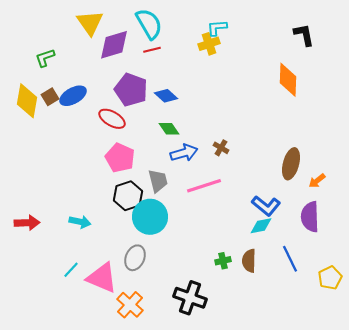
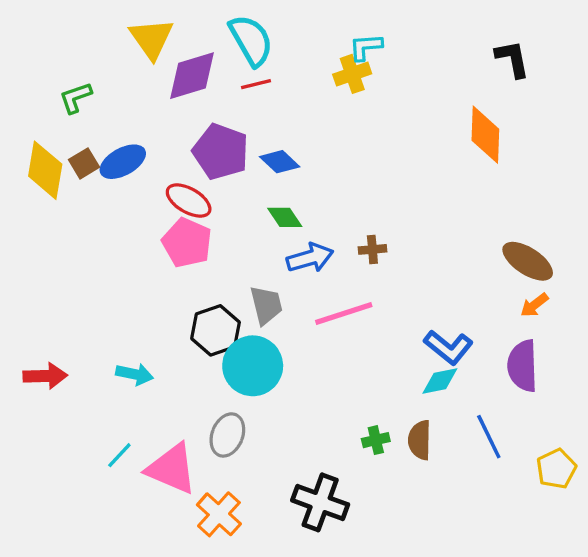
brown cross: (221, 148) -> (372, 249), turned -35
pink pentagon: (120, 158) -> (187, 243), moved
brown ellipse: (291, 164) -> (528, 261), moved, turned -72

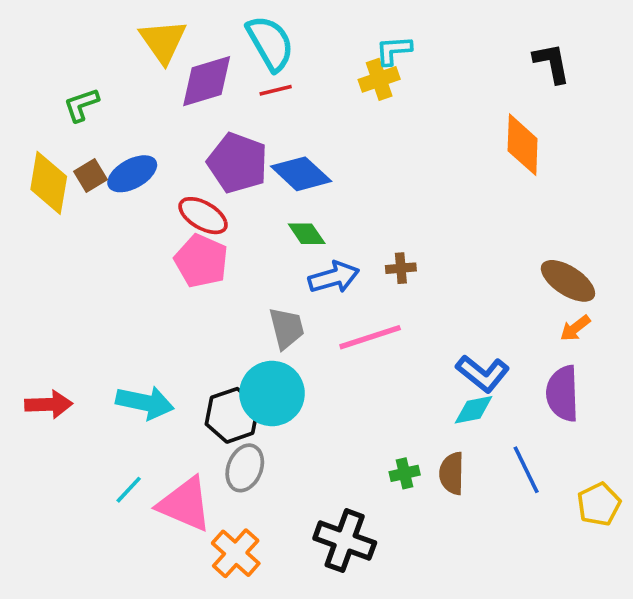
blue diamond: (280, 162) -> (301, 174), size x1.4
black hexagon: (216, 330) -> (232, 415), moved
cyan arrow: (135, 374) -> (145, 403), size x1.4

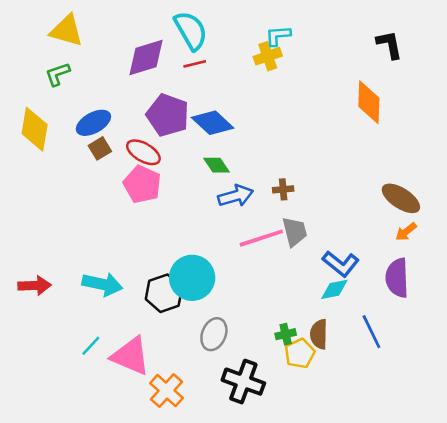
yellow triangle: (163, 41) -> (67, 31), moved, turned -39
brown square: (90, 176) -> (100, 148), moved
gray trapezoid: (287, 328) -> (295, 232), moved
gray ellipse: (245, 468) -> (214, 334), moved
yellow pentagon: (599, 504) -> (300, 353), moved

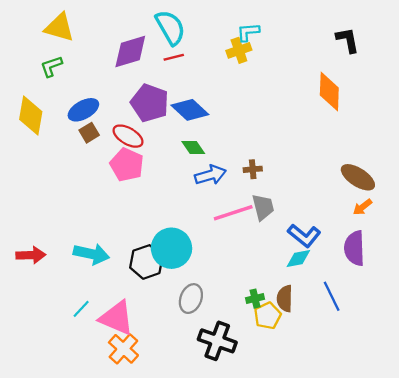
orange cross: (166, 391) -> (123, 349), moved

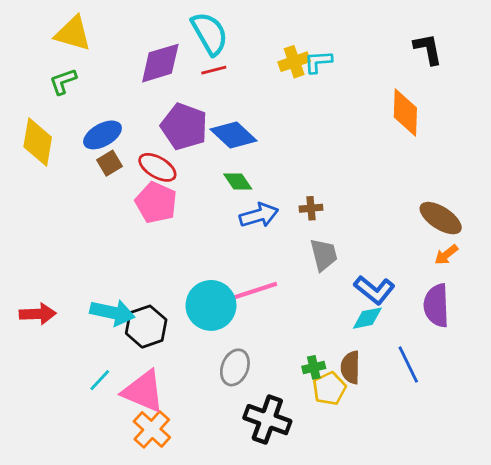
cyan L-shape: (248, 32) -> (318, 62), moved
pink line: (233, 213) -> (253, 291), moved
black hexagon: (146, 262) -> (146, 327), moved

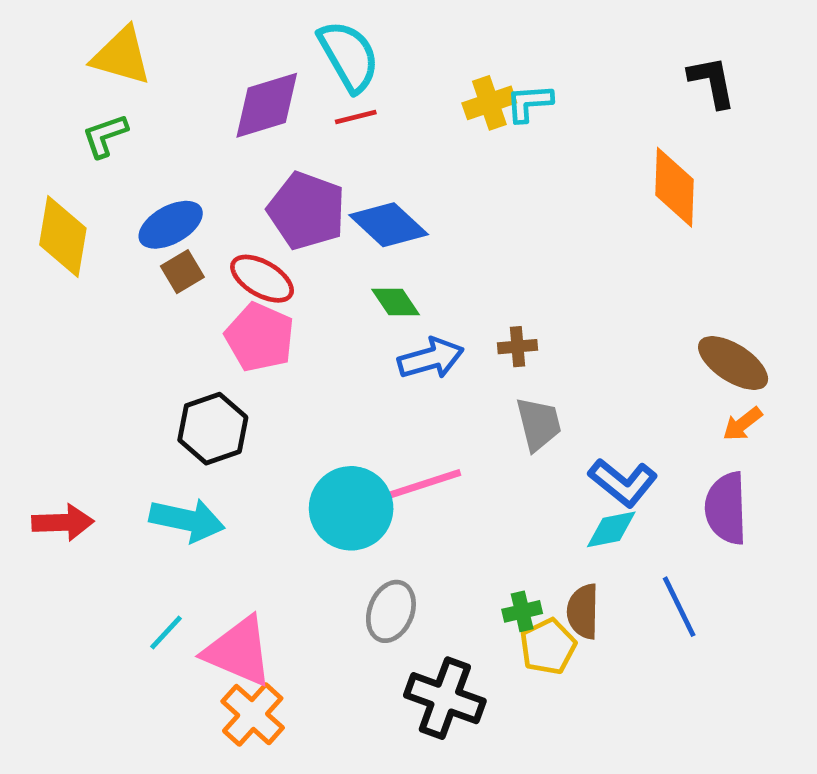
black hexagon: (146, 327) -> (213, 429), moved

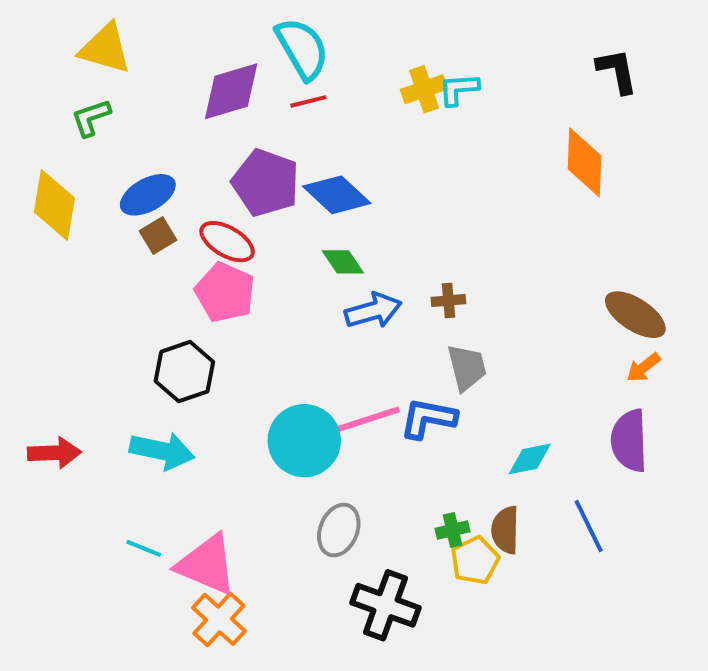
blue L-shape: (623, 483) -> (428, 418), moved, turned 152
cyan line: (166, 633) -> (144, 548), turned 69

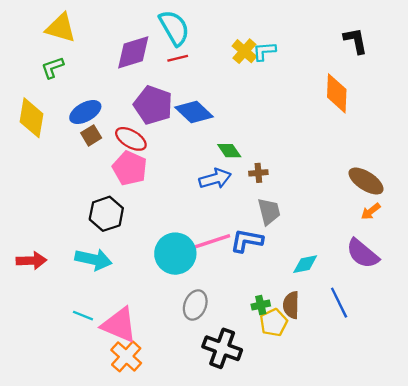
yellow cross: (424, 89) -> (244, 51), turned -30
green diamond: (343, 262) -> (229, 151), moved
purple semicircle: (629, 441) -> (362, 254), turned -48

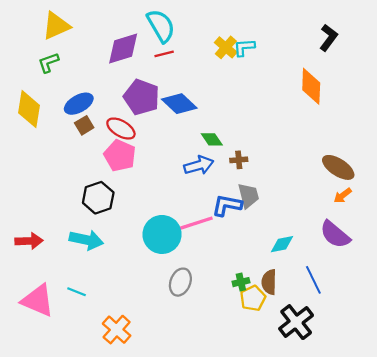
yellow triangle: (61, 28) -> (56, 26), turned -40
black L-shape: (355, 41) -> (329, 38), turned 48
blue L-shape: (247, 241) -> (227, 205), moved
pink triangle: (119, 325) -> (38, 300), moved
black cross: (222, 348) -> (296, 322), moved, turned 32

